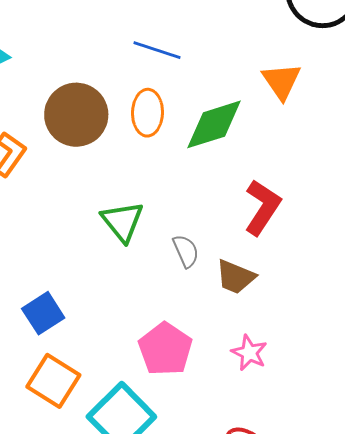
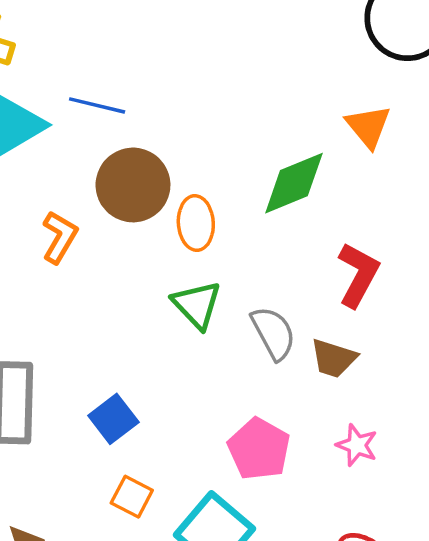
blue line: (157, 50) -> (97, 105), moved
orange ellipse: (147, 113) -> (196, 223), moved
gray semicircle: (186, 251) -> (273, 333), size x1.4
orange square: (53, 381) -> (132, 497), size x0.7

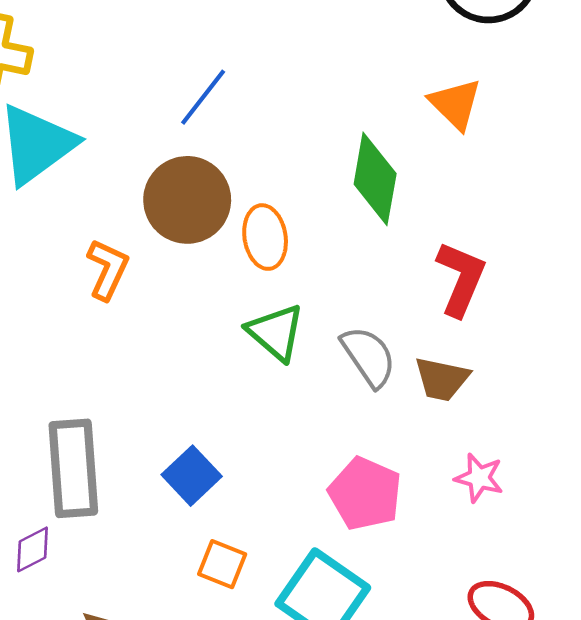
blue line: (97, 105) -> (203, 97), moved, turned -60
green diamond: (294, 183) -> (375, 179), turned -52

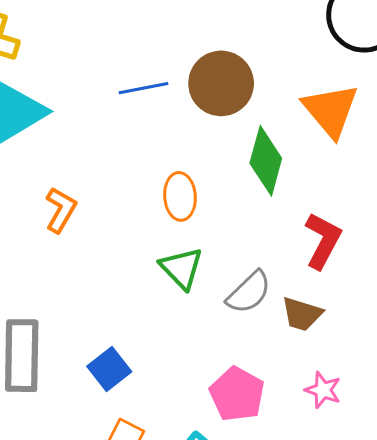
blue line: (203, 97) -> (143, 88), turned 36
orange triangle: (455, 104) -> (331, 110), size x1.4
brown circle: (187, 200) -> (221, 83), moved
gray semicircle: (369, 357) -> (249, 292), turned 75

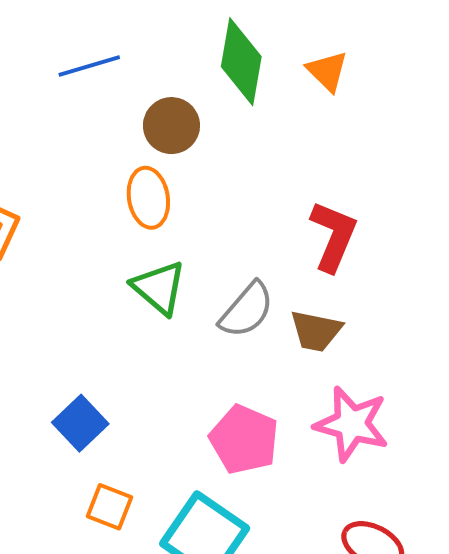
brown circle: (221, 83) -> (171, 126), moved, size x0.7
orange triangle: (331, 110) -> (327, 71), size x0.6
green diamond: (266, 161) -> (241, 62), moved
pink star: (323, 390) -> (352, 424), size x1.6

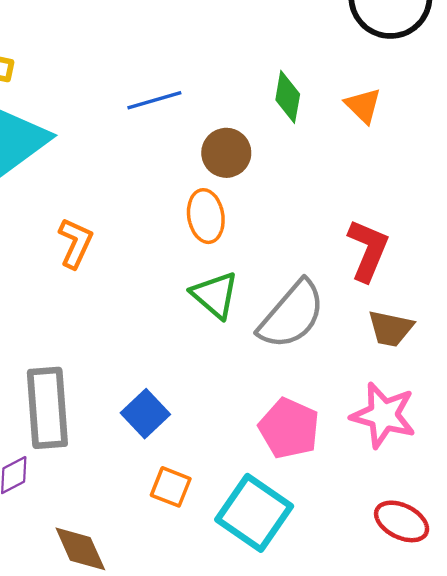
green diamond: (241, 62) -> (288, 97), size x0.7
gray semicircle: (247, 310) -> (292, 315), size x1.4
brown trapezoid: (316, 331) -> (391, 328), moved

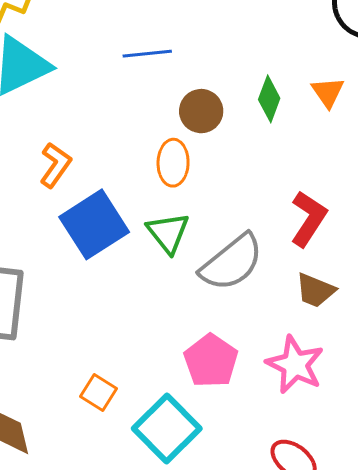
green diamond: (288, 97) -> (269, 99), moved
blue square: (145, 414) -> (94, 224), moved, size x1.6

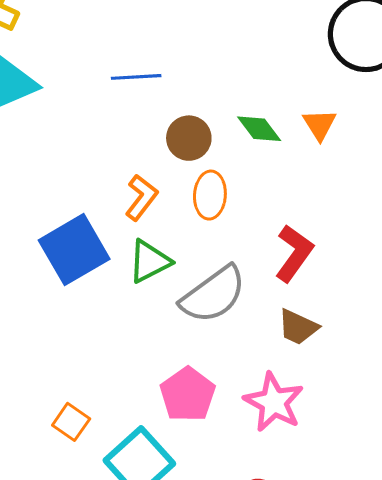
green diamond: (269, 99) -> (259, 129), turned -60
orange ellipse: (173, 163) -> (210, 195), moved
orange L-shape: (55, 165) -> (141, 197), moved
green triangle: (168, 233) -> (149, 261), turned 39

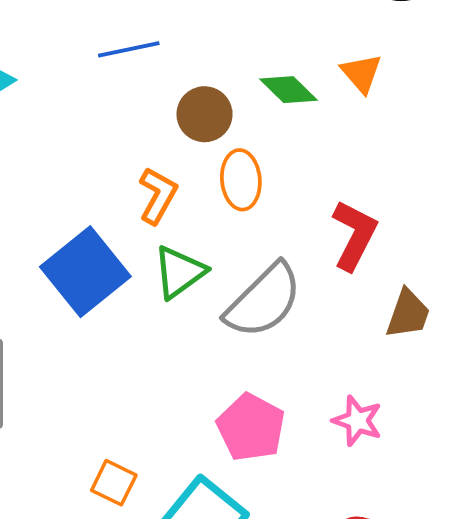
brown trapezoid: (298, 327) -> (408, 314), moved, turned -87
pink star: (274, 402) -> (357, 421), size x0.7

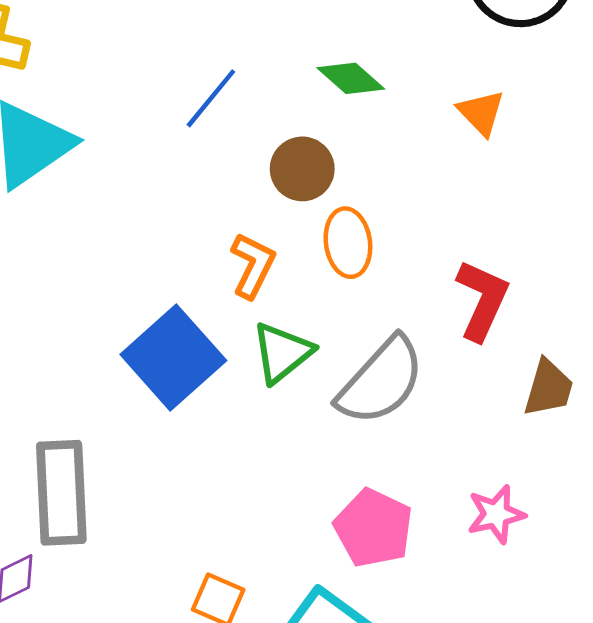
blue line: (129, 49) -> (211, 98), turned -36
green diamond: (288, 90) -> (351, 78), moved
pink star: (357, 421) -> (496, 514), turned -30

